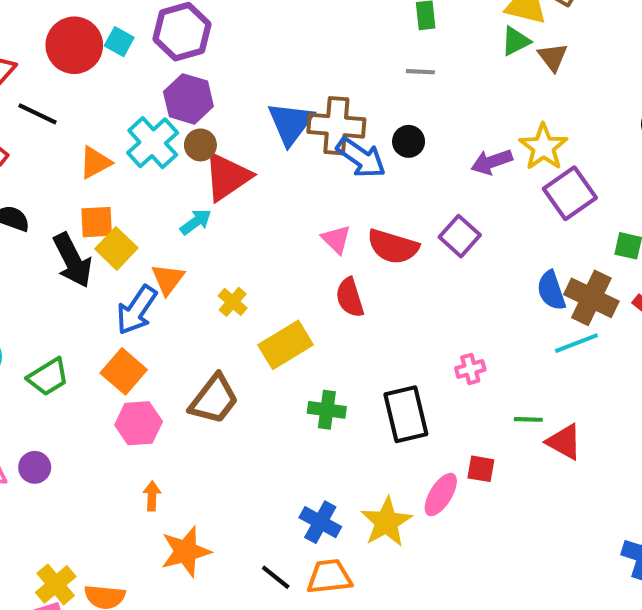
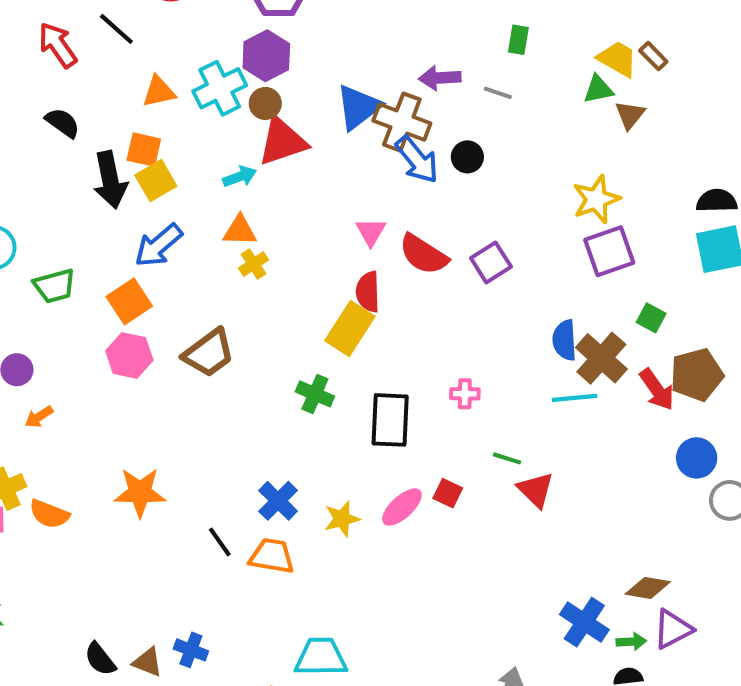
purple arrow: (492, 162) -> (440, 78), moved
orange triangle: (168, 279) -> (240, 231), moved, turned 39
yellow rectangle: (286, 345) -> (350, 329), moved, turned -42
orange arrow: (152, 496) -> (39, 417), moved, turned -140
yellow star: (386, 522) -> (342, 519), size x0.7

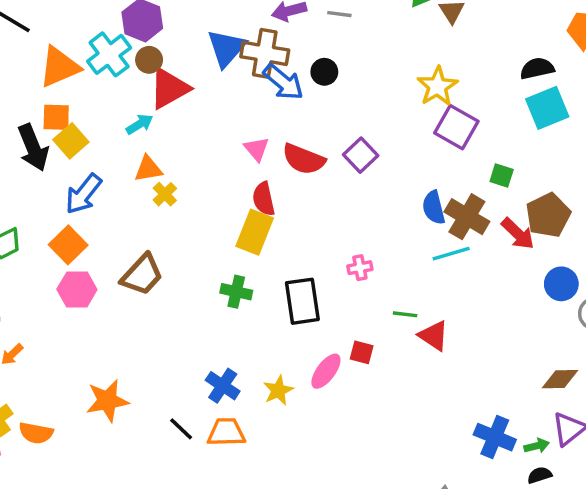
orange triangle: (159, 92) -> (59, 67), size x1.5
purple square: (609, 251) -> (456, 127), turned -30
brown diamond: (648, 588) -> (560, 379), moved

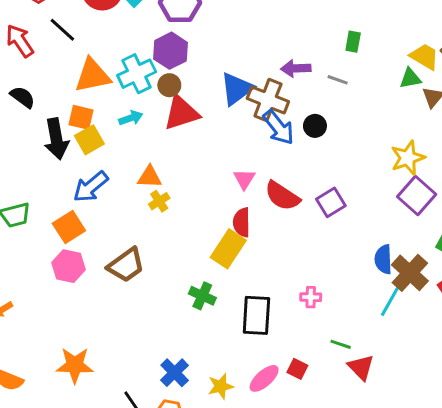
cyan arrow: (140, 124) -> (131, 118), moved
cyan line: (451, 254) -> (390, 301), turned -56

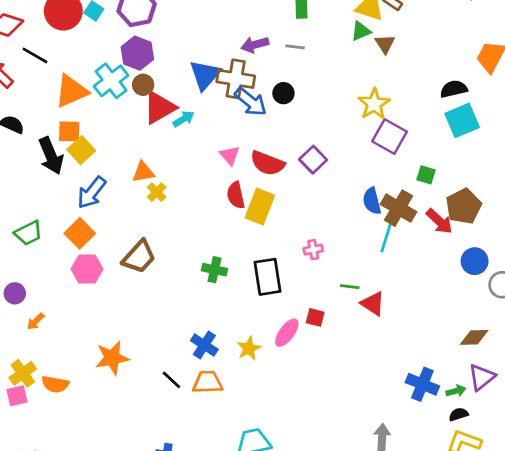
cyan arrow: (131, 118) -> (184, 119), moved
yellow rectangle: (228, 249) -> (260, 207), moved

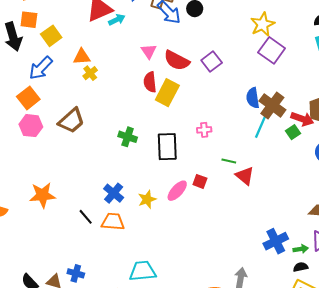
yellow square: (81, 150) -> (51, 36), moved
green square: (426, 175) -> (293, 132), moved, turned 32
red arrow: (439, 221) -> (302, 119), turned -30
blue cross: (422, 384) -> (276, 241), turned 35

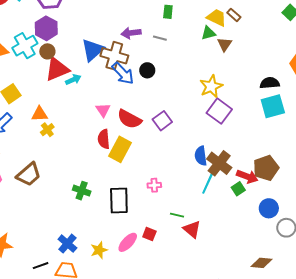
black line: (86, 217) -> (41, 266), turned -70

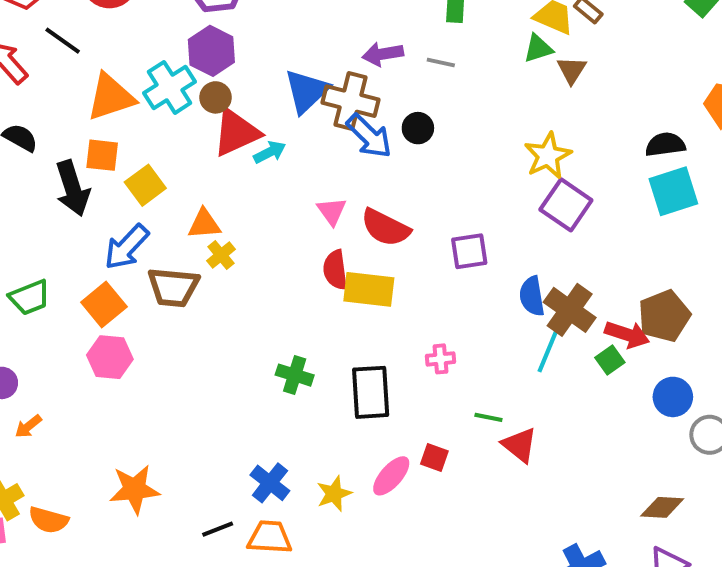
purple square: (162, 121) -> (469, 251), moved, turned 30
yellow rectangle: (120, 149) -> (369, 289), turned 70
brown trapezoid: (29, 174) -> (173, 287), moved, turned 48

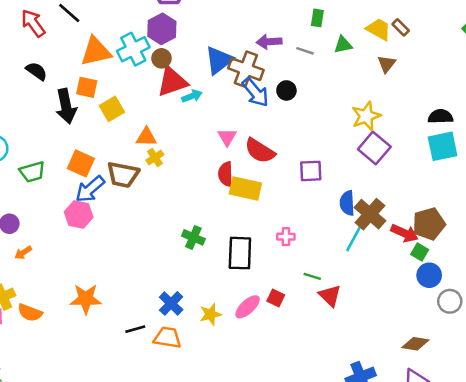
green triangle: (538, 48) -> (343, 45), moved
blue arrow: (127, 247) -> (90, 189), moved
orange square: (104, 305) -> (81, 163), moved, turned -32
green square: (610, 360) -> (420, 252), moved, turned -30

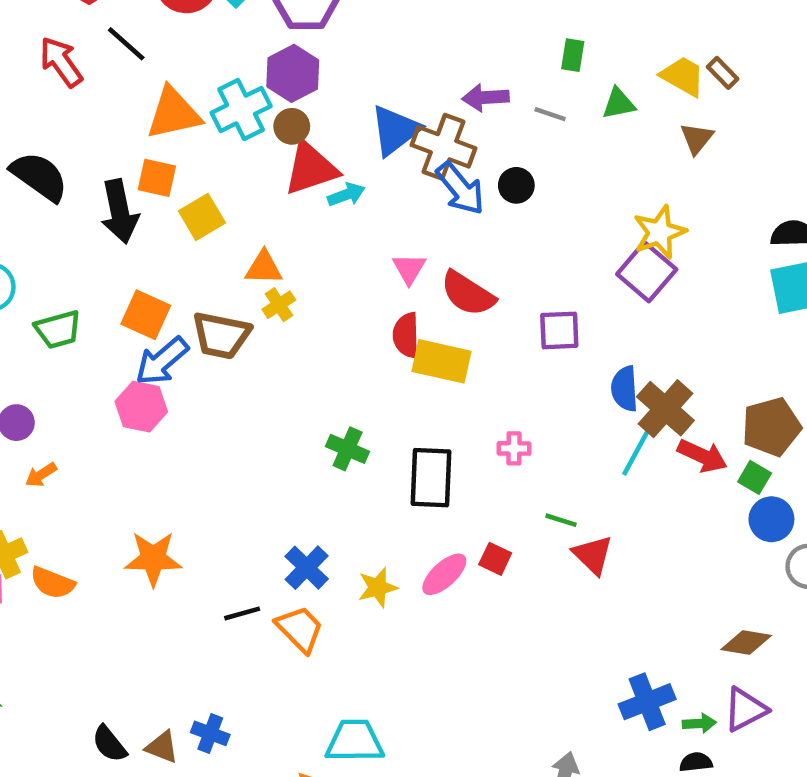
black semicircle: (36, 71) -> (39, 176), moved, size x1.5
purple square: (374, 148) -> (647, 272), moved
red arrow: (404, 233) -> (702, 456), moved
orange trapezoid: (167, 338) -> (300, 629), turned 36

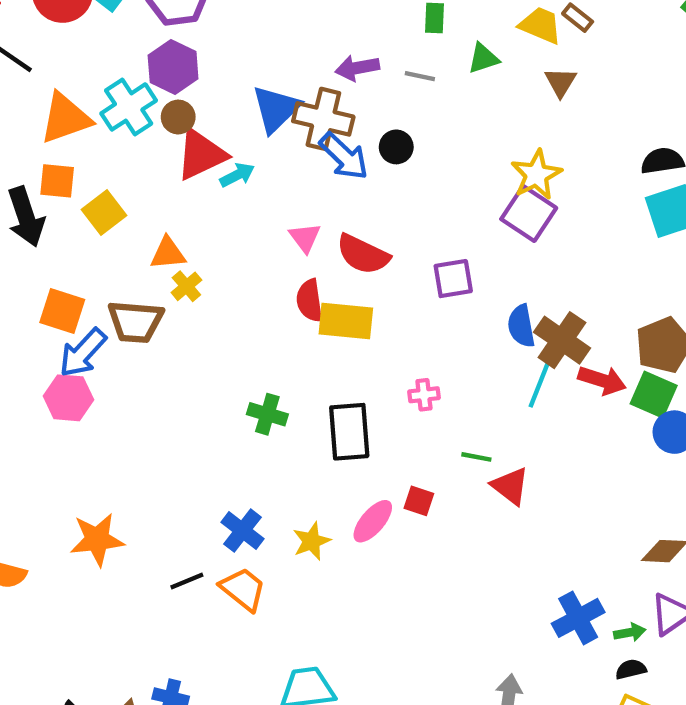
green square: (755, 477) -> (654, 395), size x1.5

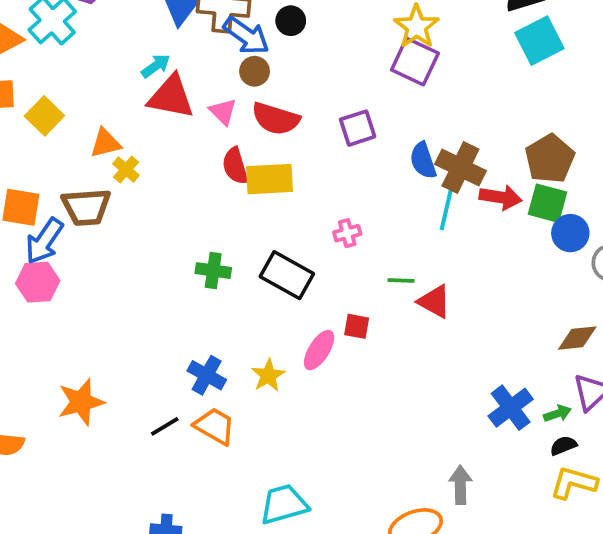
brown circle: (178, 117) -> (255, 71), moved
red triangle: (201, 154) -> (171, 97), moved, turned 45
black rectangle: (349, 432) -> (287, 275), turned -48

